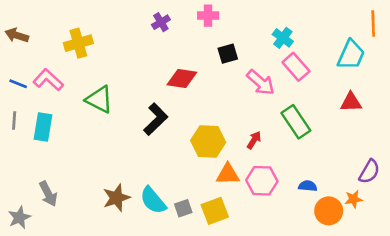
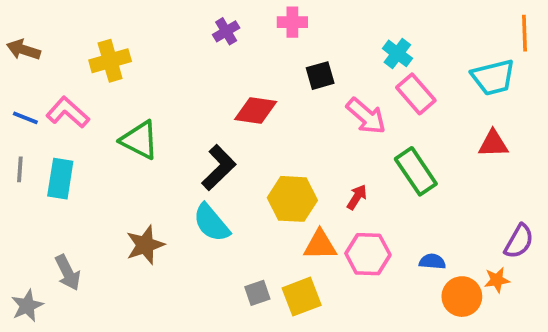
cyan trapezoid: (351, 55) -> (493, 77), turned 52
brown star: (116, 198) -> (145, 245), moved
cyan semicircle: (153, 200) -> (211, 223), moved

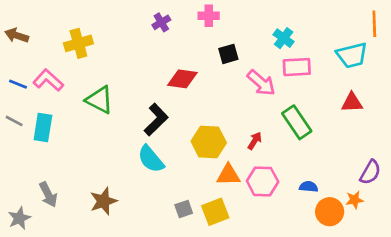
pink rectangle: (416, 94) -> (297, 67), turned -52
gray line: (20, 169) -> (14, 121), turned -66
brown star: (145, 245) -> (103, 201), moved

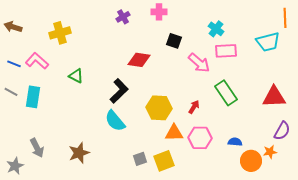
black square: (228, 54) -> (174, 41), turned 35
green triangle: (100, 100) -> (76, 76), size x0.7
red triangle: (352, 103) -> (274, 97), moved, size x1.4

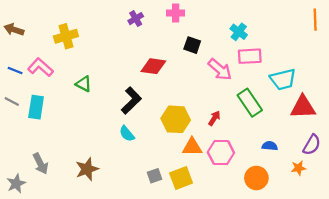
cyan trapezoid: (268, 42) -> (283, 79), moved
cyan semicircle: (115, 121) -> (127, 134), size x0.7
blue semicircle: (235, 142) -> (270, 146), moved
orange circle: (251, 161) -> (256, 178), moved

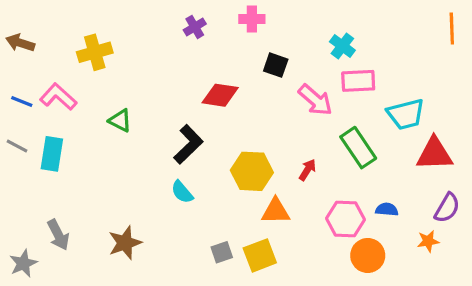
pink hexagon: (221, 153) -> (346, 219), moved

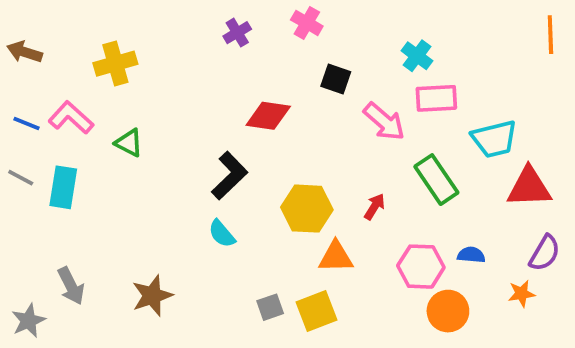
pink cross: (252, 19) -> (307, 23), turned 30
green triangle: (120, 121) -> (129, 143), moved

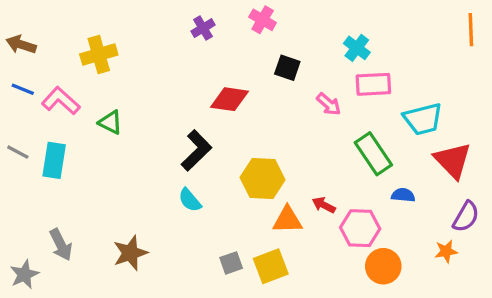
pink arrow: (384, 122) -> (329, 104), size x0.7
blue line: (26, 123) -> (23, 89), moved
red triangle: (529, 187) -> (453, 160), turned 48
red arrow: (375, 207) -> (324, 205), moved, turned -95
blue semicircle: (471, 255) -> (403, 195), moved

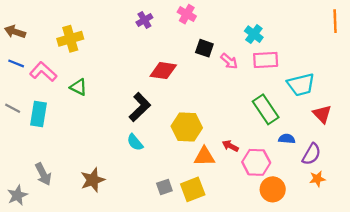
pink arrow: (329, 104) -> (229, 61), moved
red triangle: (453, 160) -> (322, 114), size x0.7
purple semicircle: (466, 217) -> (311, 154), moved

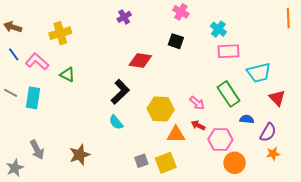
pink cross: (187, 14) -> (181, 12), moved
pink arrow: (229, 61) -> (197, 103), moved
blue line: (16, 63) -> (14, 54), turned 32

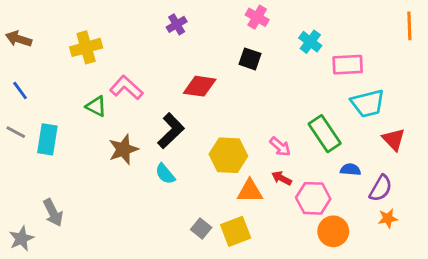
pink rectangle: (229, 51) -> (348, 65), moved
blue line: (14, 54) -> (20, 91), moved
pink L-shape: (37, 61) -> (126, 88), moved
brown star: (80, 155) -> (123, 149), moved
gray square: (141, 161) -> (201, 228), turned -32

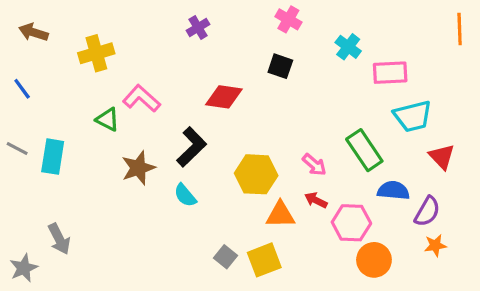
brown arrow: (19, 39) -> (33, 32), moved
blue line: (20, 91) -> (22, 89), moved
blue semicircle: (351, 170) -> (393, 190), size x1.4

